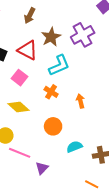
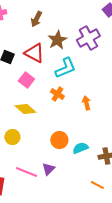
orange circle: (53, 126) -> (59, 140), moved
pink line: (20, 153) -> (26, 172), moved

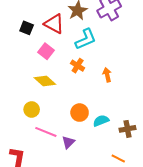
pink line: (26, 172) -> (46, 132), moved

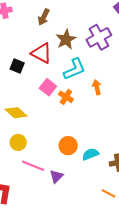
black square: (27, 28) -> (17, 66), moved
pink square: (46, 51) -> (48, 87), moved
orange arrow: (107, 75) -> (97, 87), moved
yellow diamond: (45, 81) -> (16, 113), moved

